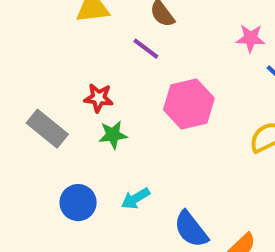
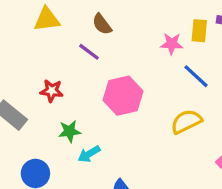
green star: (113, 135) -> (70, 131), moved
cyan arrow: (136, 198) -> (89, 154), moved

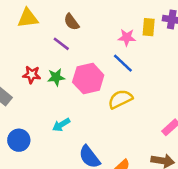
blue line: (196, 76) -> (123, 63), moved
yellow semicircle: (186, 122) -> (120, 99), moved
green star: (70, 131) -> (56, 77), moved

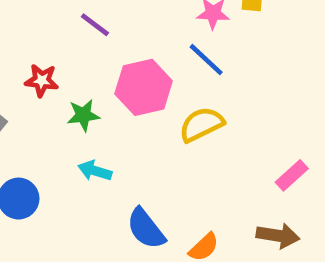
green star: (56, 77) -> (83, 115), moved
cyan arrow: (61, 125) -> (95, 171), turned 48

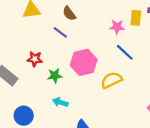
blue line: (206, 60) -> (125, 52), moved

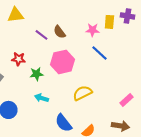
brown semicircle: (69, 13) -> (59, 32), moved
yellow semicircle: (111, 80) -> (82, 93), moved

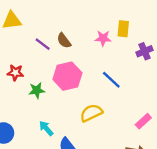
purple cross: (127, 16) -> (145, 51), moved, turned -32
blue line: (99, 53) -> (111, 80), moved
cyan arrow: (41, 98) -> (46, 128), moved, turned 32

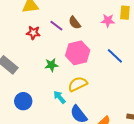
red star: (15, 73) -> (33, 33), moved
yellow semicircle: (91, 113) -> (78, 84), moved

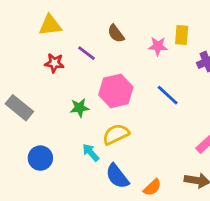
brown semicircle: (75, 23) -> (116, 34), moved

